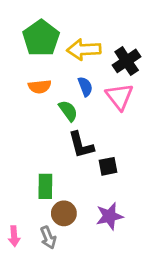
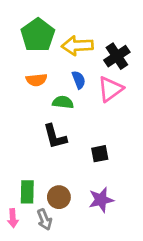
pink triangle: (119, 97) -> (110, 89), turned 32
green semicircle: (68, 111) -> (63, 102), turned -48
black L-shape: (81, 145) -> (55, 137), moved
green rectangle: (45, 186) -> (27, 192), moved

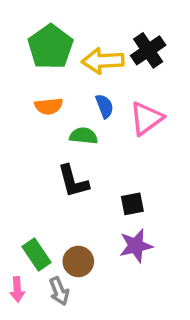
black cross: (117, 56) -> (148, 50), moved
green rectangle: (27, 192) -> (36, 254), turned -35
purple star: (101, 200) -> (136, 246), moved

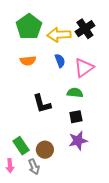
green semicircle: (84, 136) -> (75, 93), moved

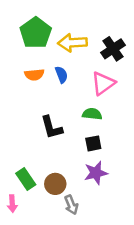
black cross: (85, 29) -> (113, 49), moved
blue semicircle: (60, 61) -> (61, 75), moved
gray arrow: (34, 167) -> (71, 205), moved

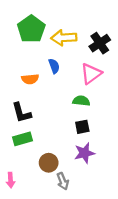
orange semicircle: (34, 75) -> (30, 79), moved
black L-shape: (52, 127) -> (21, 113), moved
green rectangle: (26, 179) -> (23, 139), moved, turned -72

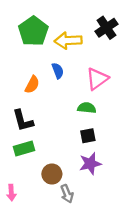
black cross: (100, 43) -> (106, 28), moved
orange semicircle: (30, 79) -> (32, 85), turned -56

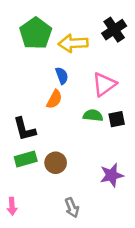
orange semicircle: (32, 85) -> (54, 99), moved
black square: (88, 136) -> (117, 119), moved
purple star: (90, 164) -> (112, 175), moved
brown circle: (52, 174) -> (56, 163), moved

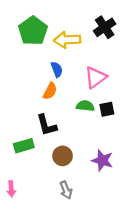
black L-shape: (24, 129) -> (47, 125), moved
brown circle: (56, 163) -> (63, 156), moved
purple star: (112, 175) -> (102, 160), turned 30

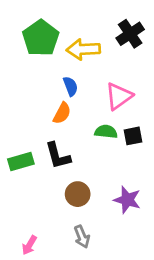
green rectangle: (24, 146) -> (21, 161), moved
pink arrow: (11, 189) -> (29, 245), moved, turned 35

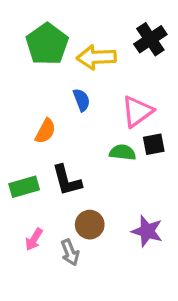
orange semicircle: (62, 113) -> (45, 131), moved
black square: (133, 136) -> (154, 144), moved
gray arrow: (82, 237) -> (70, 252), moved
pink arrow: (29, 245) -> (34, 239), moved

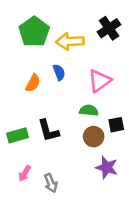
orange semicircle: (45, 131) -> (33, 83), moved
black square: (154, 144) -> (116, 125), moved
brown circle: (90, 225) -> (94, 137), moved

